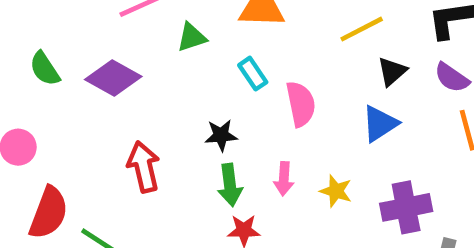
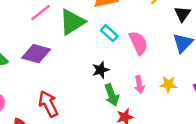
green triangle: (192, 37) -> (72, 22), size x1.6
red arrow: (144, 167) -> (48, 104), moved

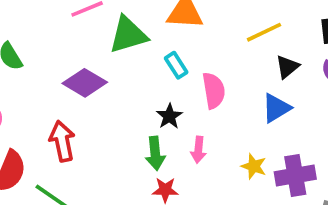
purple diamond: (36, 54) -> (85, 83), moved
black star: (101, 70) -> (169, 116), moved, turned -30
yellow star: (168, 84) -> (254, 166), moved

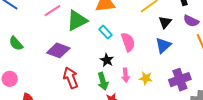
red arrow: (62, 141) -> (71, 78), moved
yellow star: (254, 166) -> (146, 78), moved

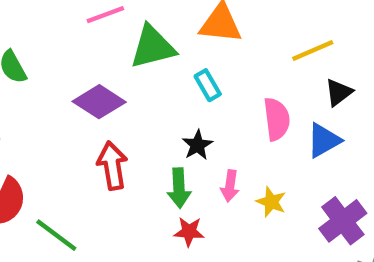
pink semicircle: (128, 42) -> (277, 119), moved
purple cross: (180, 80) -> (343, 221), turned -30

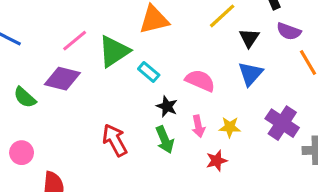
cyan rectangle: (208, 85) -> (149, 72), moved
purple diamond: (99, 102) -> (62, 79), moved
pink semicircle: (277, 119) -> (200, 81), moved, turned -40
red star: (189, 232) -> (217, 161), moved

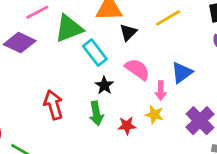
black triangle: (249, 38) -> (128, 32), moved
cyan rectangle: (149, 72) -> (95, 53), size x1.4
pink arrow: (198, 126) -> (161, 91), moved
red star: (217, 161) -> (127, 126), moved

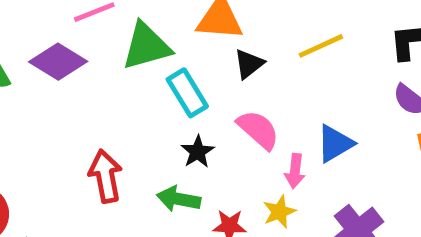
green arrow: (96, 113) -> (179, 199), turned 105
yellow star: (154, 115) -> (279, 212), turned 30

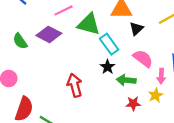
green triangle: (146, 46) -> (89, 24), turned 35
black star: (198, 152) -> (107, 67), moved
green arrow: (179, 199) -> (126, 80), moved

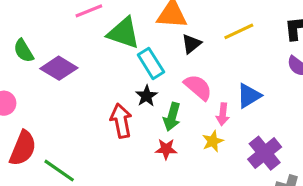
purple diamond: (49, 34) -> (59, 68), moved
green arrow: (126, 80) -> (172, 117), turned -84
red arrow: (75, 85) -> (121, 121), moved
red star: (133, 104) -> (166, 149), moved

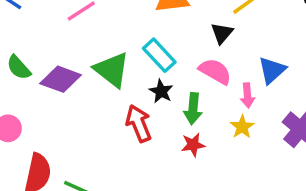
green triangle: (124, 33) -> (112, 70), moved, turned 30
black triangle: (191, 44) -> (222, 33), moved

